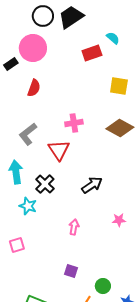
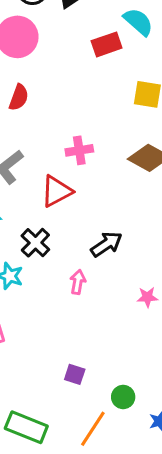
cyan semicircle: (113, 38) -> (138, 22), size x1.5
red triangle: (59, 150) -> (57, 191), turned 35
pink arrow: (74, 227) -> (78, 282), moved

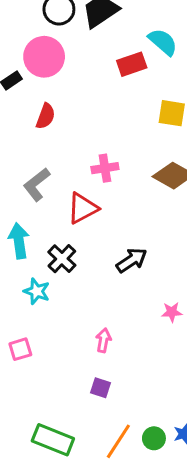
pink arrow: (78, 282) -> (103, 340), moved
green circle: (123, 397) -> (154, 438), moved

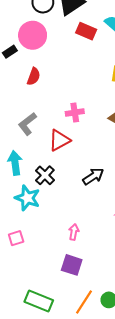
red rectangle: (132, 64) -> (86, 31), moved, turned 42
cyan star: (37, 291) -> (27, 198), size x1.4
purple square: (100, 388) -> (72, 265), size x1.5

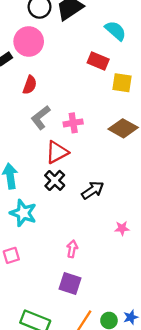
red rectangle: (86, 31) -> (98, 61), moved
gray L-shape: (27, 124) -> (41, 117), moved
black cross: (45, 175) -> (55, 180), moved

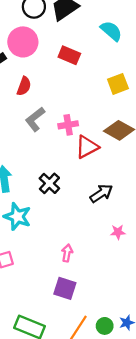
red rectangle: (98, 61) -> (69, 55), moved
yellow square: (122, 83) -> (118, 84), turned -30
red triangle: (57, 152) -> (87, 147), moved
black arrow: (93, 190) -> (101, 193), moved

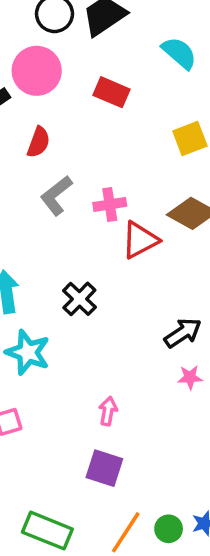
black arrow: (101, 193) -> (183, 333), moved

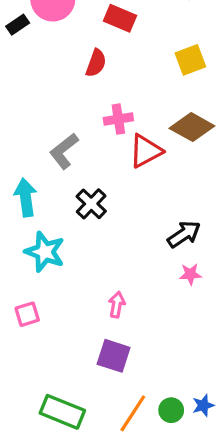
red semicircle: (38, 142) -> (96, 63), moved
gray L-shape: (56, 196) -> (64, 151), moved

